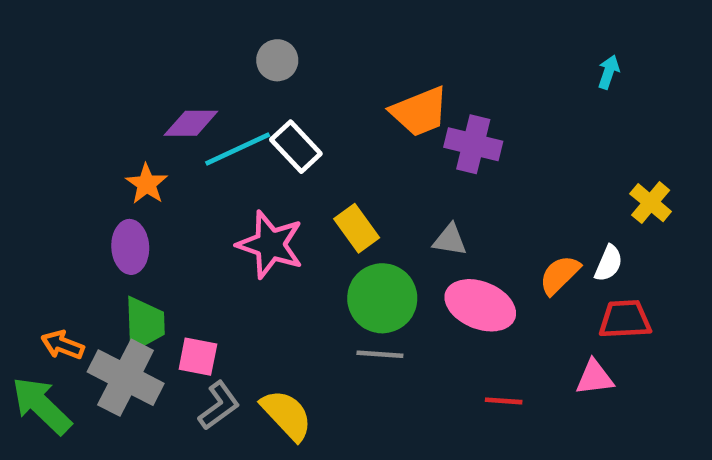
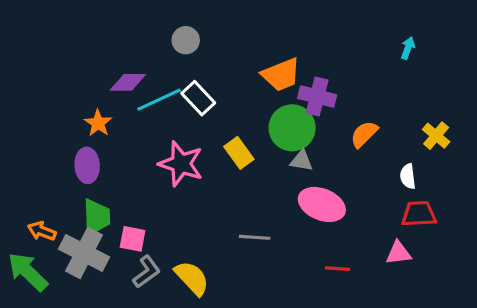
white semicircle: (609, 263) -> (408, 176), turned 150
orange semicircle: (560, 275) -> (364, 134), moved
green circle: (382, 298) -> (292, 128), moved

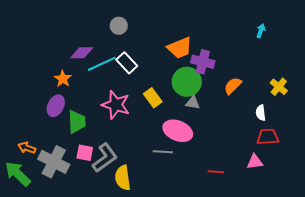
purple ellipse: (87, 165) -> (56, 106), turned 30
pink ellipse: (322, 204) -> (178, 131), moved
green trapezoid: (97, 217) -> (77, 122), moved
gray L-shape: (147, 272) -> (105, 158), moved, size x1.4
yellow semicircle: (192, 278) -> (123, 178), turned -145

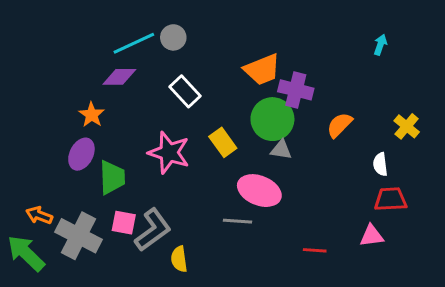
cyan line: (102, 64) -> (134, 43), moved
yellow semicircle: (123, 178) -> (179, 259), size x0.7

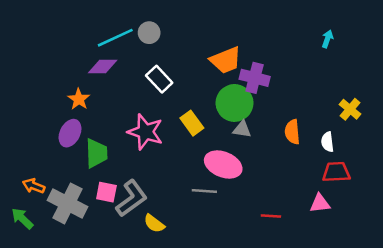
orange semicircle: (340, 125) -> (292, 132), moved, turned -50
green arrow: (26, 253) -> (22, 219), size x0.7
yellow semicircle: (179, 259) -> (154, 224), turned -45

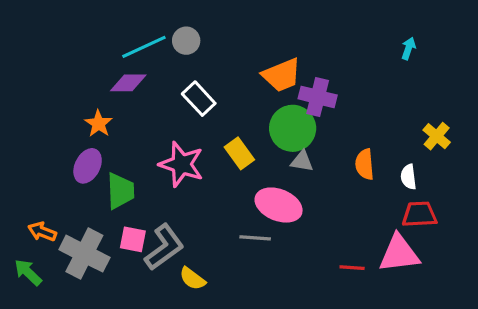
pink triangle: (320, 203) -> (399, 254), size x1.6
red line: (271, 216) -> (352, 268), moved

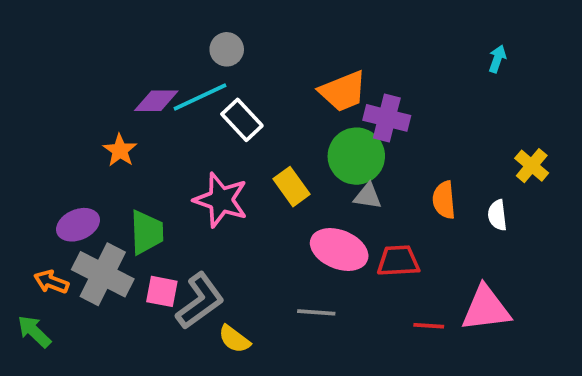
cyan line: (144, 47) -> (200, 97), moved
purple ellipse: (88, 166) -> (78, 225), moved, turned 40
red trapezoid: (419, 214) -> (398, 261), moved
gray line: (255, 238) -> (316, 312), moved
gray cross: (84, 254) -> (103, 274), moved

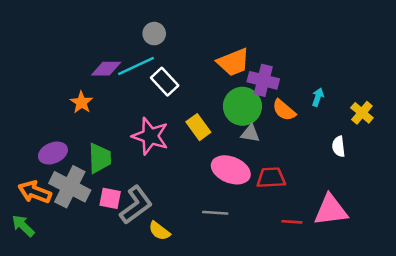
cyan arrow: (497, 59) -> (318, 97), moved
orange semicircle: (444, 200) -> (284, 110), moved, turned -45
orange arrow: (51, 282) -> (35, 192), size x1.4

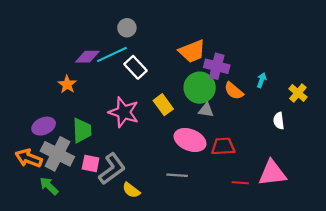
green arrow: (23, 226) -> (49, 186), moved

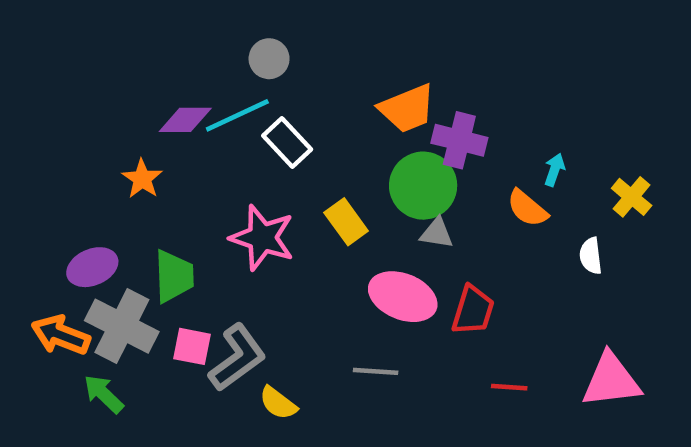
orange semicircle: (234, 91) -> (527, 208), moved
red trapezoid: (223, 146) -> (473, 310), turned 110
pink triangle: (272, 173) -> (611, 380), moved

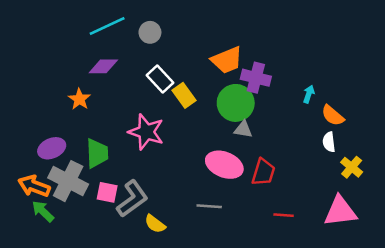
cyan line: (237, 115) -> (107, 26), moved
yellow cross: (632, 197) -> (352, 167), moved
orange semicircle: (527, 208) -> (333, 116), moved
yellow rectangle: (346, 222) -> (184, 95), moved
green arrow: (104, 394) -> (43, 211), moved

